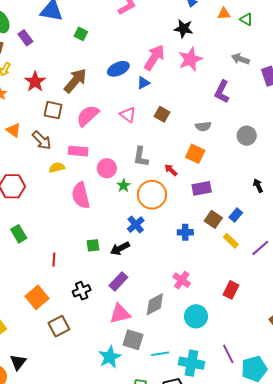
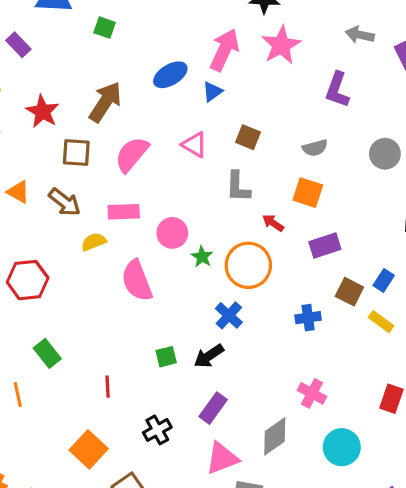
gray L-shape: (141, 157) -> (238, 187), moved

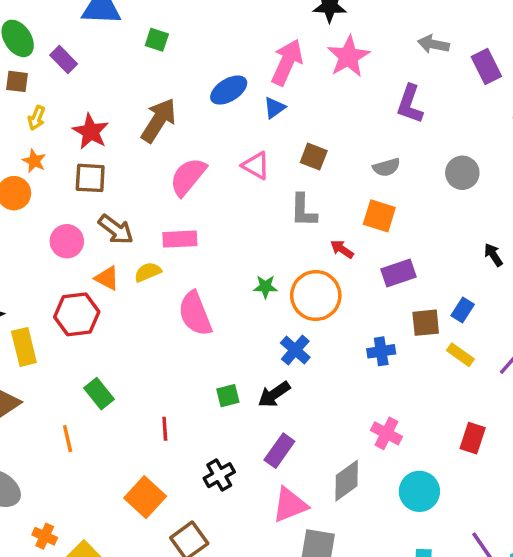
brown square: (76, 152) -> (90, 178), moved
orange triangle: (18, 192) -> (107, 278), moved
pink circle: (172, 233) -> (67, 241), moved
green star: (202, 257) -> (265, 287), turned -30
brown square: (349, 292) -> (426, 323), turned -32

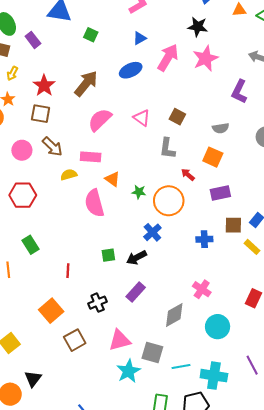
blue triangle: (274, 108) -> (140, 38), moved
orange triangle: (107, 278) -> (112, 179), moved
pink triangle: (290, 505) -> (120, 340), moved

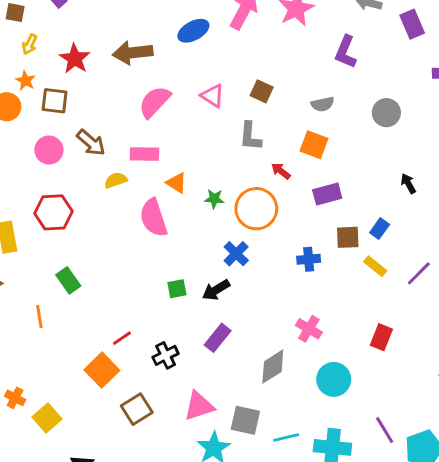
brown arrow: (86, 84) -> (133, 53), turned -132
brown square: (41, 114) -> (55, 101), moved
red line: (68, 271) -> (122, 338), moved, turned 56

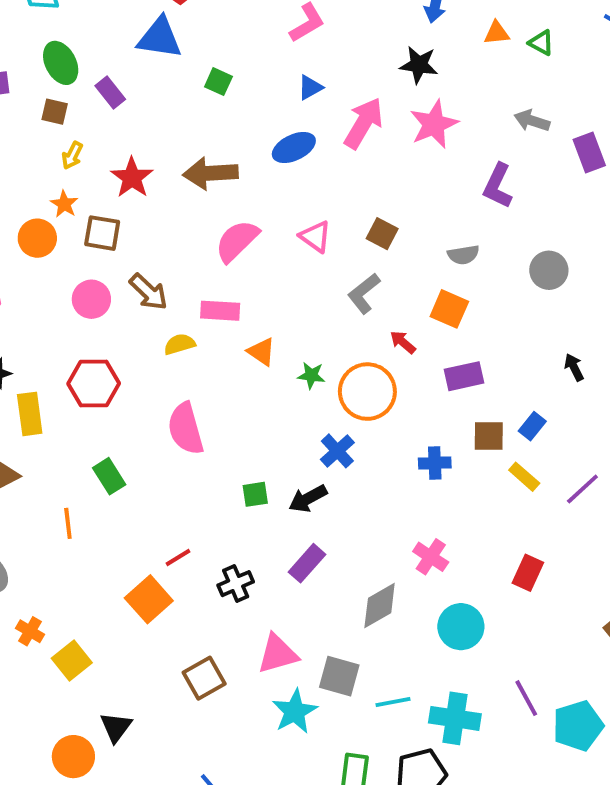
gray L-shape: (250, 136) -> (364, 293), turned 44
pink semicircle: (153, 218) -> (186, 429), moved
brown square: (137, 409) -> (204, 678), moved

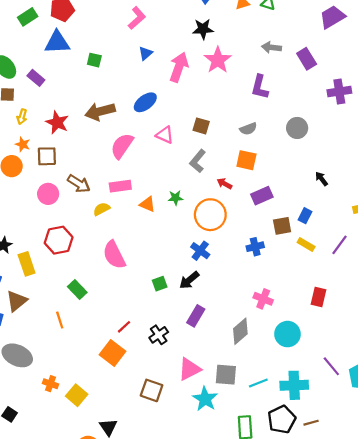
blue ellipse: (294, 147) -> (145, 102), moved
green star: (311, 375) -> (175, 198), moved
brown square: (204, 678) -> (152, 390), turned -30

